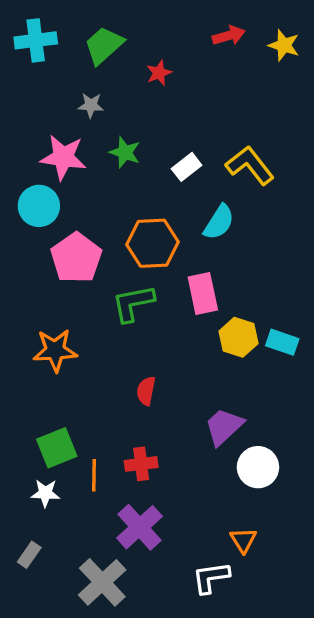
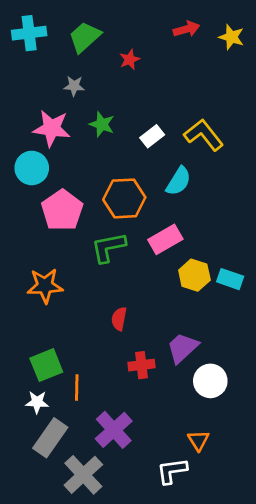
pink rectangle: (203, 294) -> (165, 239), turned 72
red cross: (141, 464) -> (142, 365), moved
gray rectangle: (29, 555) -> (50, 438), moved, size x1.8

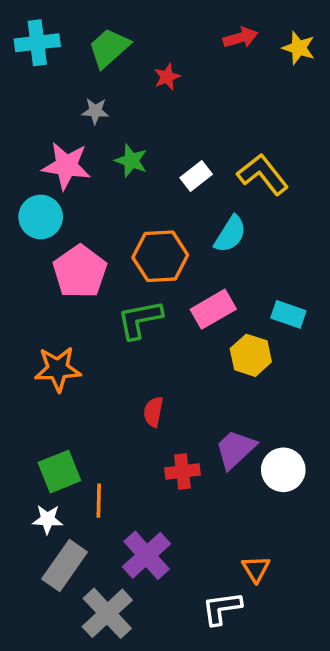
cyan rectangle: (230, 279) -> (288, 314), moved
white circle: (210, 381) -> (283, 470), moved

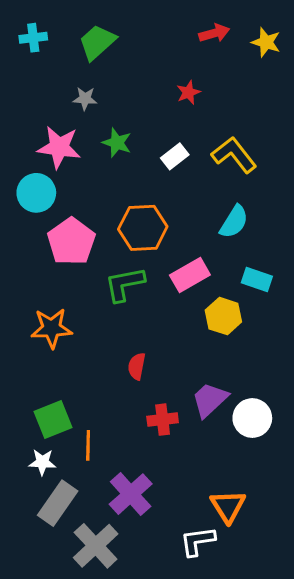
cyan cross: (37, 43) -> (33, 38), size x0.7
red star: (167, 77) -> (188, 92), moved
cyan semicircle: (230, 234) -> (234, 222), moved
orange triangle: (256, 569) -> (228, 506), size x1.4

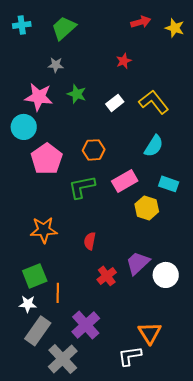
orange hexagon: (143, 228) -> (94, 150), size x0.7
orange star: (51, 328) -> (44, 230), moved
red cross: (163, 420) -> (107, 276), turned -30

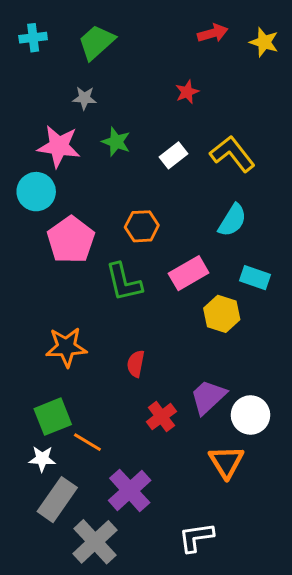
green L-shape: (82, 187) -> (124, 282), turned -92
orange line: (58, 293) -> (87, 442), turned -60
orange triangle: (150, 333) -> (226, 462), moved

